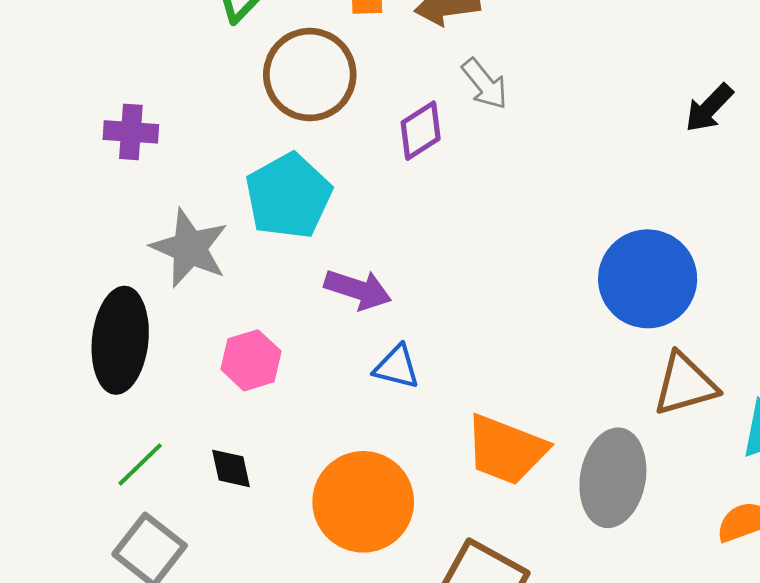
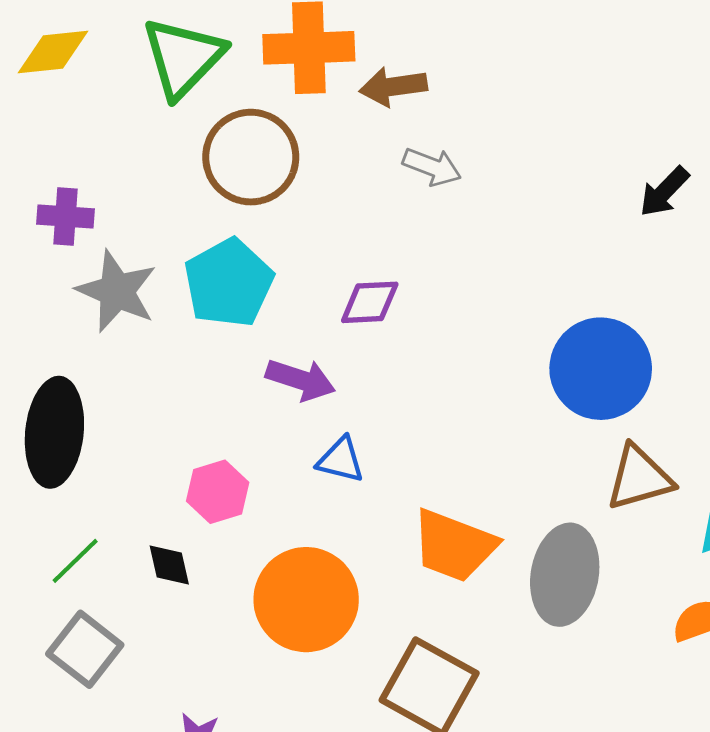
gray arrow: (485, 84) -> (432, 167), turned -30
purple diamond: (421, 131) -> (370, 302), moved, turned 30
gray star: (190, 248) -> (117, 291), moved
pink hexagon: (251, 360) -> (218, 492), moved

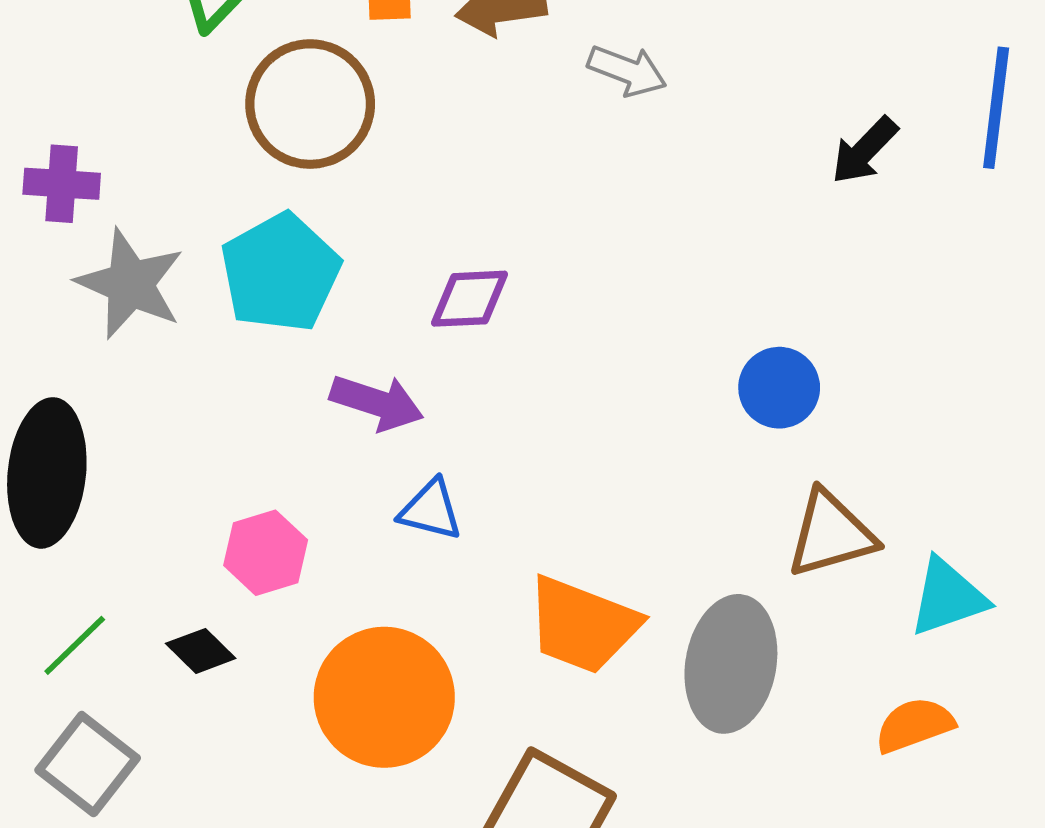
gray arrow: (432, 167) -> (627, 71), moved
blue circle: (601, 369) -> (779, 388), size x0.6
black diamond: (169, 565) -> (201, 651), turned -33

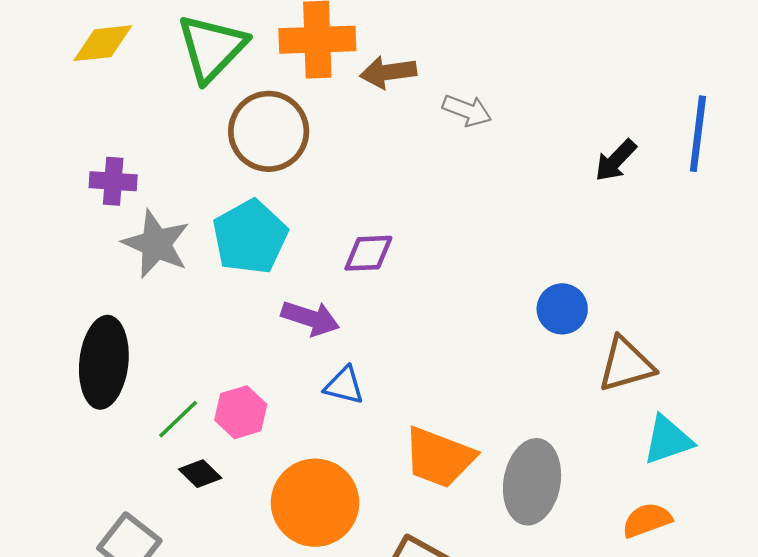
brown triangle: (831, 534) -> (626, 365), moved
green line: (75, 645) -> (178, 419), moved

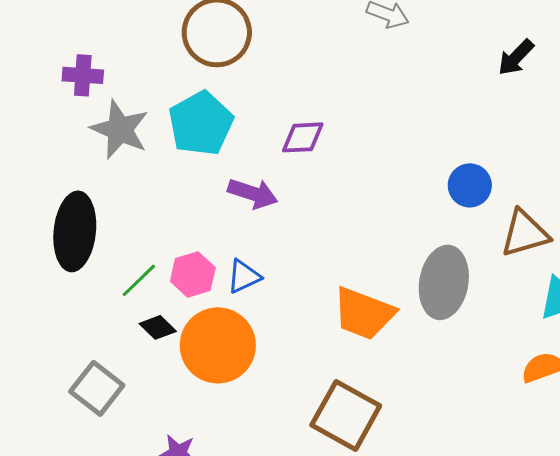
blue triangle: (344, 385) -> (244, 276), moved, turned -39
gray ellipse: (532, 482) -> (444, 282), moved
orange circle: (315, 503) -> (218, 345), moved

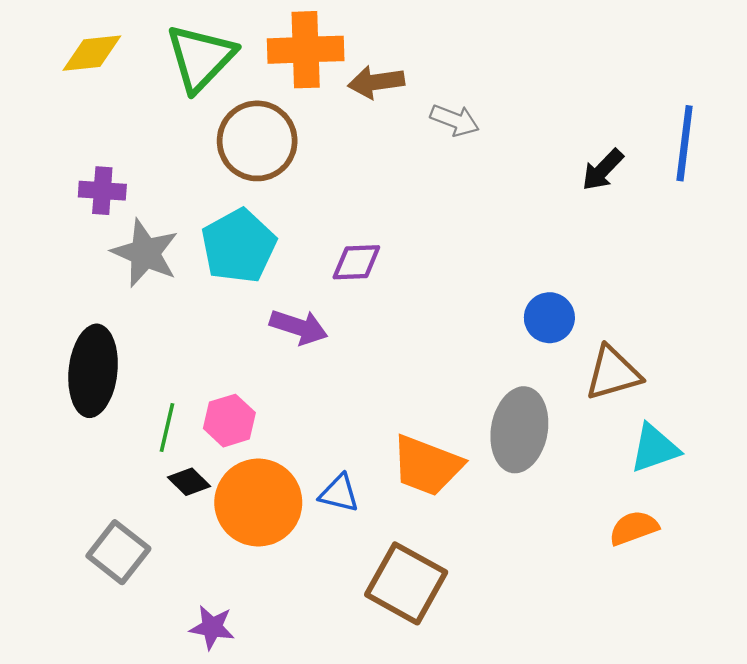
blue triangle: (244, 276) -> (339, 493), moved, turned 39
green line: (139, 280) -> (167, 427), turned -33

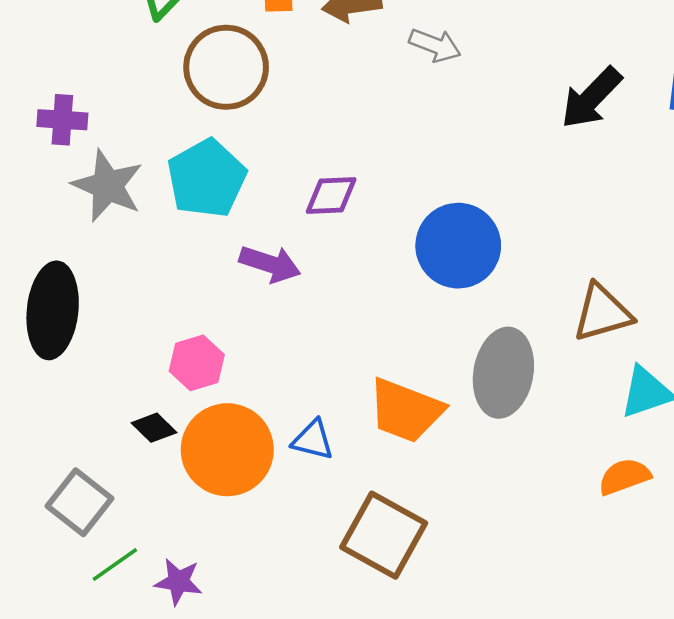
black arrow: (603, 170) -> (591, 98), size x1.4
blue circle: (549, 318) -> (458, 246), moved, size x1.6
green line: (167, 427) -> (115, 565), moved, turned 42

